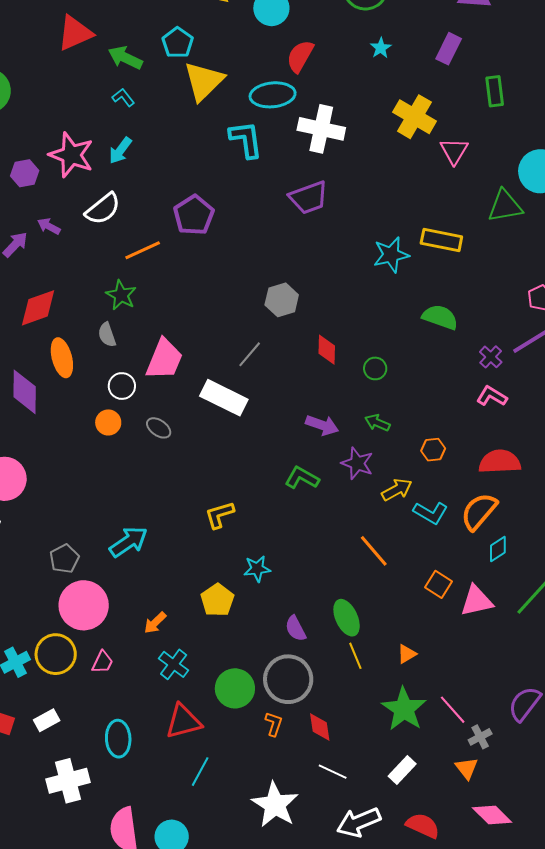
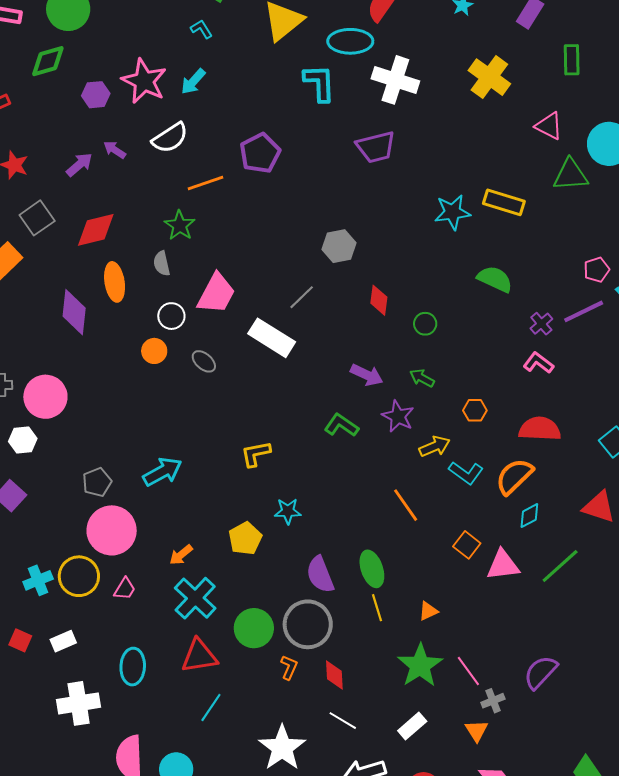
pink triangle: (454, 151) -> (549, 126), moved, turned -40
purple semicircle: (296, 629) -> (320, 575), size x1.4
cyan cross: (174, 664) -> (195, 598), size x1.4

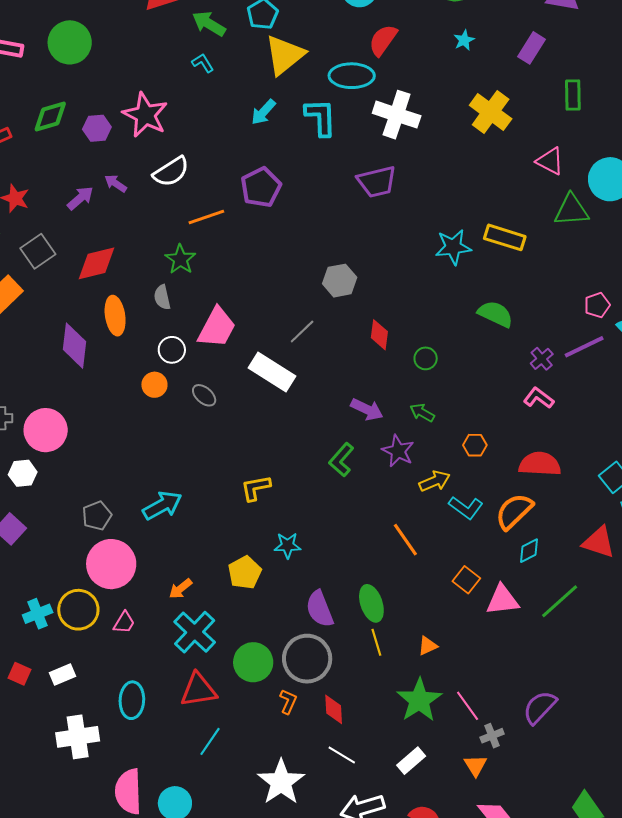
green diamond: (48, 61) -> (50, 116), moved
cyan arrow: (193, 82) -> (263, 112), moved
green L-shape: (341, 425) -> (341, 460), turned -84

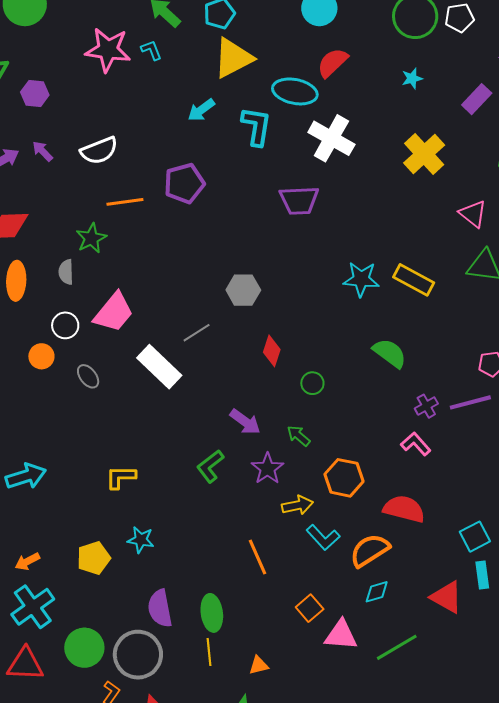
pink star: (145, 115) -> (108, 50), moved, turned -30
orange hexagon: (475, 445) -> (344, 478), size x1.6

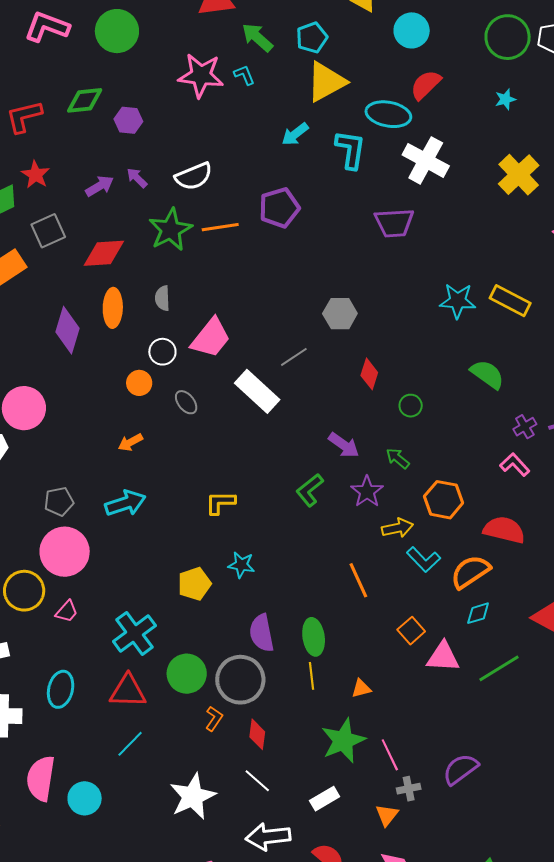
green star: (91, 238) -> (170, 230), moved, size x1.4
orange arrow: (27, 561) -> (130, 442), moved

